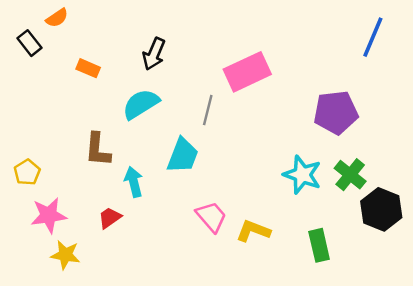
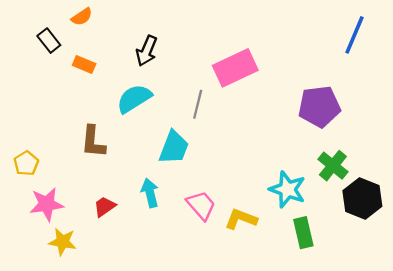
orange semicircle: (57, 18) -> (82, 17), moved
black rectangle: (30, 43) -> (49, 41), moved
cyan star: (302, 175) -> (287, 189), moved
cyan arrow: (134, 182) -> (150, 193), moved

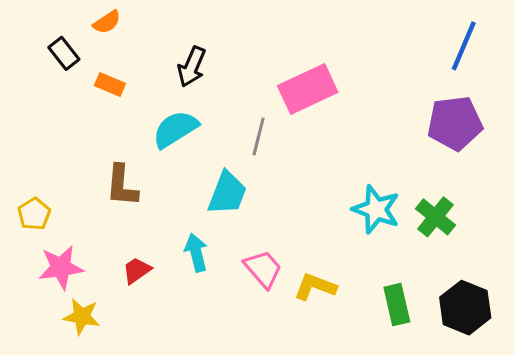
purple pentagon: (319, 107) -> (455, 123), moved
cyan star: (287, 189) -> (376, 209), moved
black hexagon: (362, 199) -> (465, 308), moved

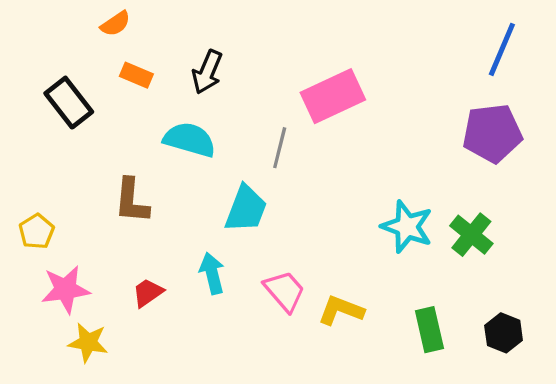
black rectangle: (64, 53) -> (69, 103), moved, size x1.4
orange rectangle: (110, 85) -> (136, 75), moved
cyan semicircle: (175, 129) -> (190, 140), turned 48
black hexagon: (465, 308) -> (504, 333), size x0.7

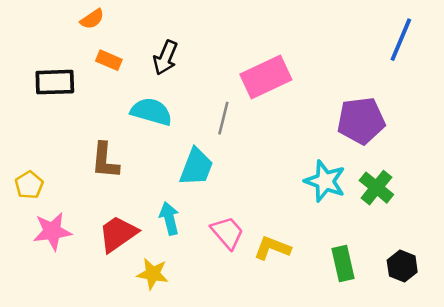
black rectangle: (69, 103) -> (55, 82), turned -54
purple pentagon: (492, 133) -> (361, 121), moved
red trapezoid: (148, 293) -> (118, 234), size x1.6
yellow star: (88, 343) -> (153, 274), moved

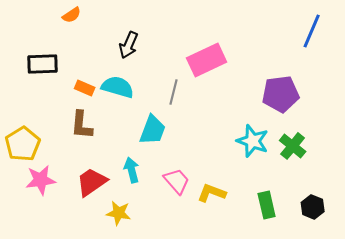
orange rectangle: (109, 60) -> (85, 88), moved
yellow pentagon: (29, 185) -> (23, 144), size x1.6

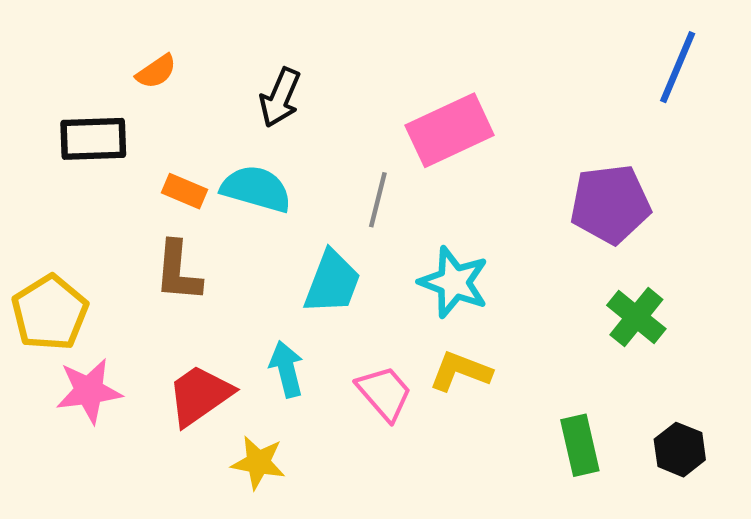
orange semicircle: (72, 15) -> (156, 72), moved
cyan star: (253, 141) -> (454, 282), moved
yellow L-shape: (212, 193) -> (460, 371), moved

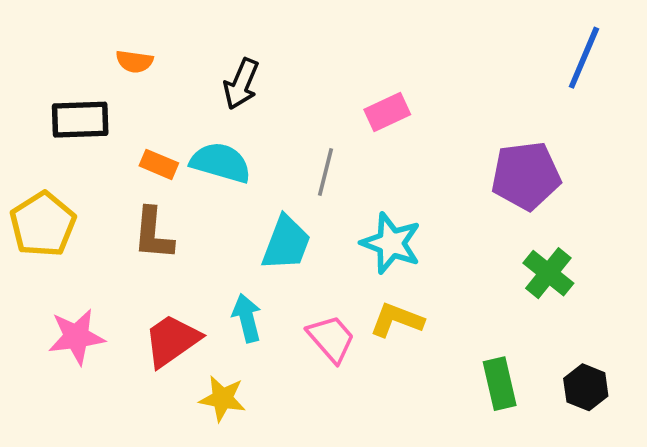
orange semicircle: (156, 72) -> (134, 61), turned 42
pink rectangle: (450, 130) -> (387, 112), size x0.6
yellow pentagon: (50, 313) -> (43, 224), moved

